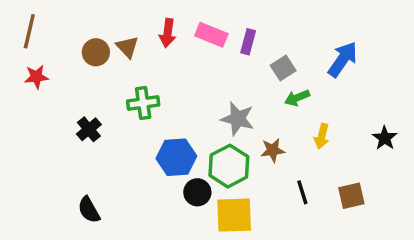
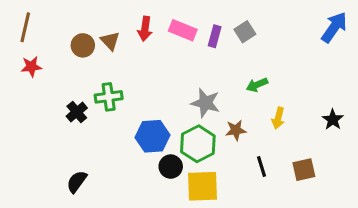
blue arrow: (343, 59) -> (334, 27), moved
gray square: (283, 68) -> (245, 32), moved
green cross: (143, 103) -> (109, 97), moved
black semicircle: (89, 210) -> (77, 182), turned 65

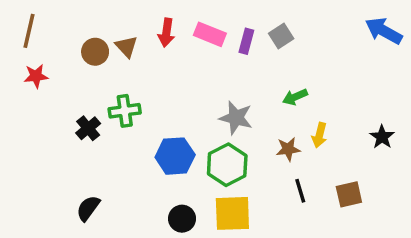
blue arrow: (334, 27) -> (384, 31), turned -96
brown star: (236, 130) -> (288, 149), moved
black circle: (171, 167) -> (182, 219), moved

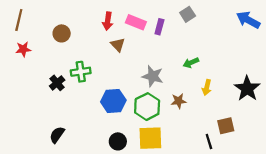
gray square: (281, 36) -> (188, 14), moved
brown triangle: (126, 46) -> (118, 45), moved
black star: (382, 137) -> (247, 89), size x1.6
brown star: (288, 149) -> (179, 101), moved
black line: (300, 191) -> (209, 141), moved

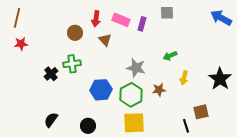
gray square: (188, 14) -> (167, 13), turned 32
brown circle: (62, 33) -> (75, 33), moved
black circle: (118, 141) -> (88, 126), moved

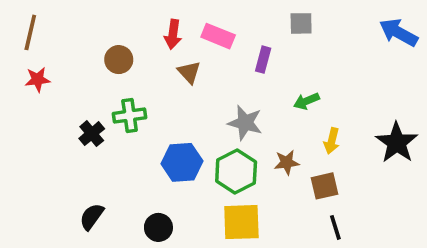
purple rectangle: (142, 24) -> (263, 60), moved
brown circle: (75, 33) -> (119, 60), moved
brown square: (201, 112) -> (325, 186), moved

